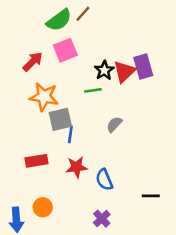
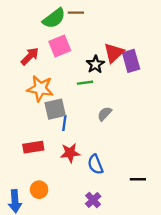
brown line: (83, 14) -> (76, 13), turned 49
red triangle: (124, 72) -> (114, 53), moved

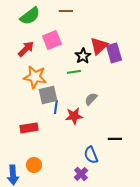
green semicircle: (54, 18) -> (30, 16), moved
red star: (70, 153) -> (74, 116), moved
blue semicircle: (95, 164) -> (91, 155), moved
black line: (138, 179) -> (115, 139), moved

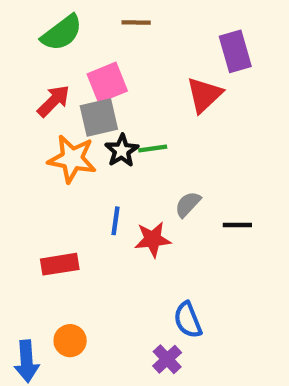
purple rectangle: (114, 53) -> (235, 51), moved
black star: (83, 56) -> (122, 151), moved
gray square: (48, 95) -> (99, 118), moved
black line: (115, 139) -> (237, 225), moved

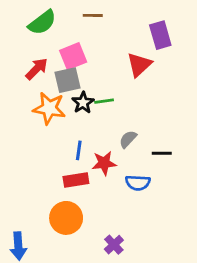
red rectangle: (60, 264) -> (76, 180), moved
blue semicircle: (188, 320) -> (138, 183), moved, turned -65
orange circle: (70, 341) -> (66, 218), moved, size x1.5

